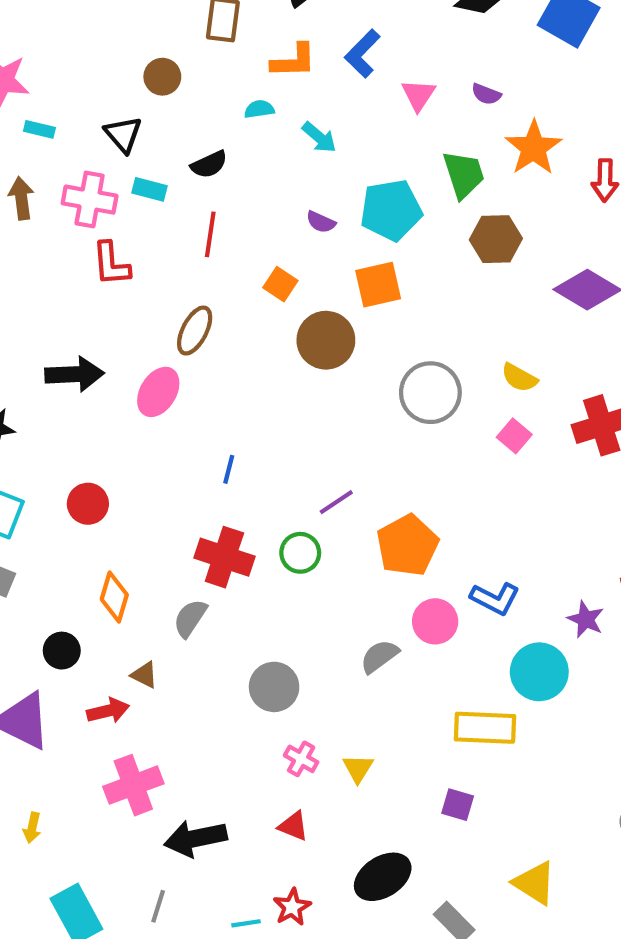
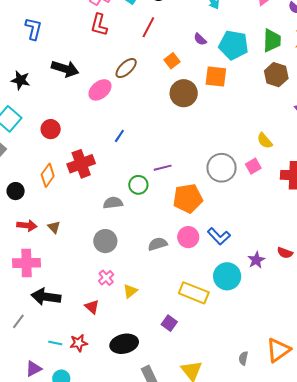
gray circle: (430, 393) -> (222, 168), moved
red cross: (224, 557) -> (81, 164), moved, turned 32
gray semicircle: (190, 618) -> (113, 203), moved, turned 30
brown triangle: (144, 675) -> (54, 227), moved

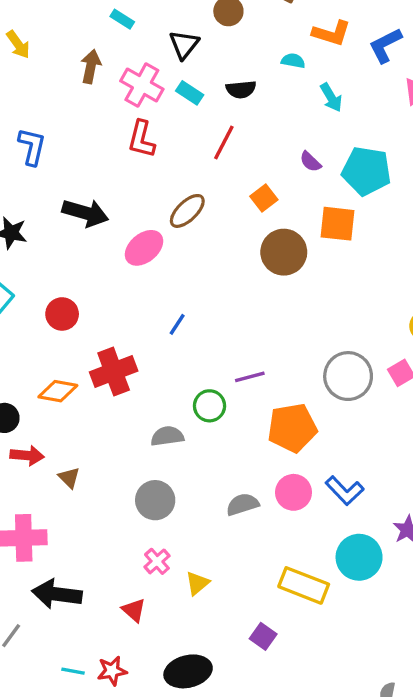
orange diamond: (48, 175) -> (58, 391), turned 65
red arrow: (27, 225) -> (27, 455), moved

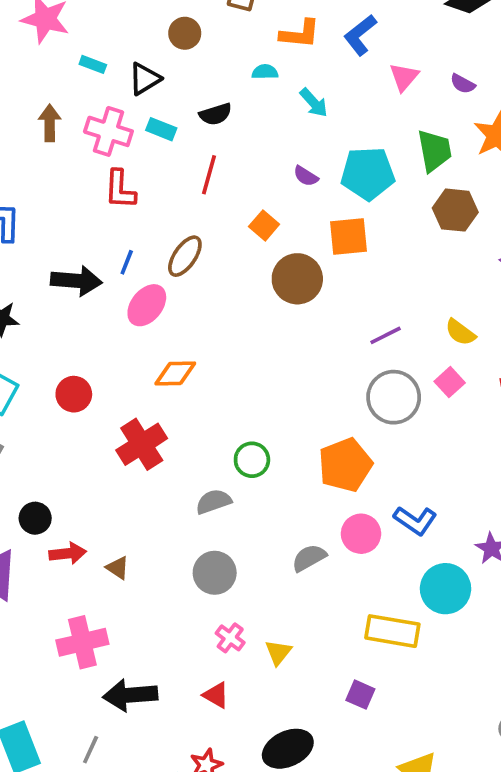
cyan rectangle: (122, 19) -> (93, 64), moved
black triangle: (184, 45) -> (145, 79), turned 32
blue line: (177, 324) -> (127, 262), moved
purple line: (250, 377) -> (386, 335), moved
orange diamond: (58, 391) -> (175, 373), moved

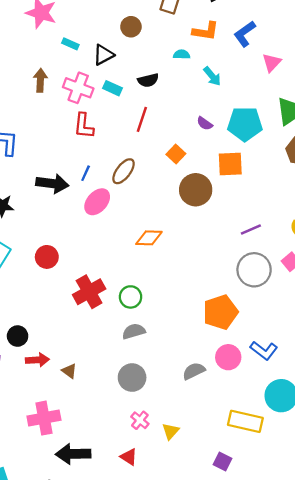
orange diamond: (175, 373) -> (149, 238), moved
green circle: (252, 460) -> (131, 297), moved

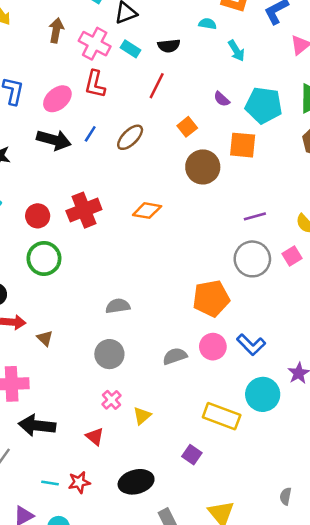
pink ellipse: (97, 202) -> (57, 99), moved
red cross: (89, 292) -> (84, 210), moved
green circle: (131, 297) -> (44, 258), moved, size x1.4

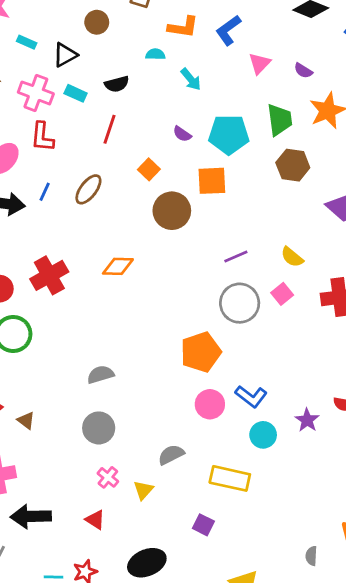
gray semicircle: (175, 356) -> (171, 455), moved
cyan circle: (263, 394) -> (263, 435), moved, size x0.7

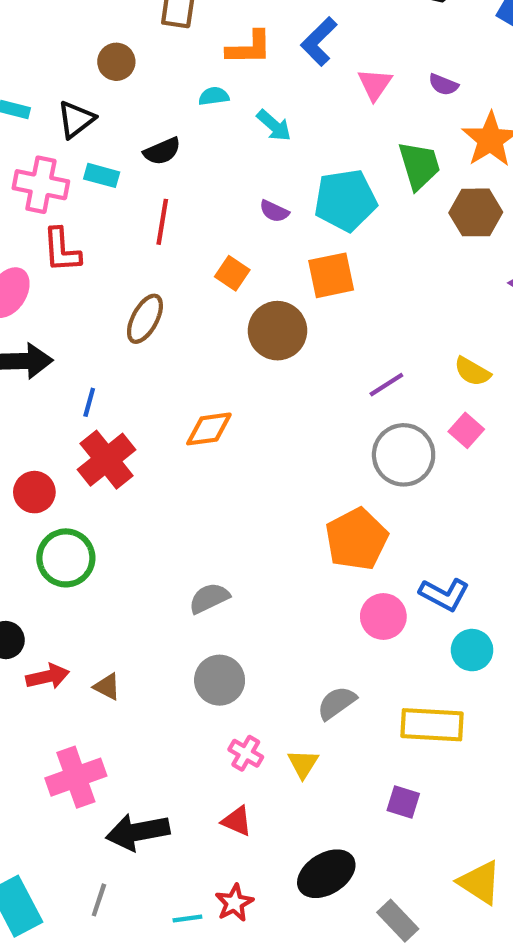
brown hexagon: (293, 165) -> (476, 212), moved
blue line: (45, 192) -> (89, 402), moved

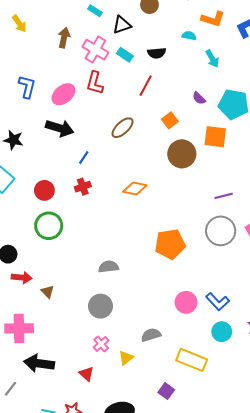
red cross: (107, 460) -> (83, 187), size x0.6
orange pentagon: (357, 539) -> (170, 244), moved

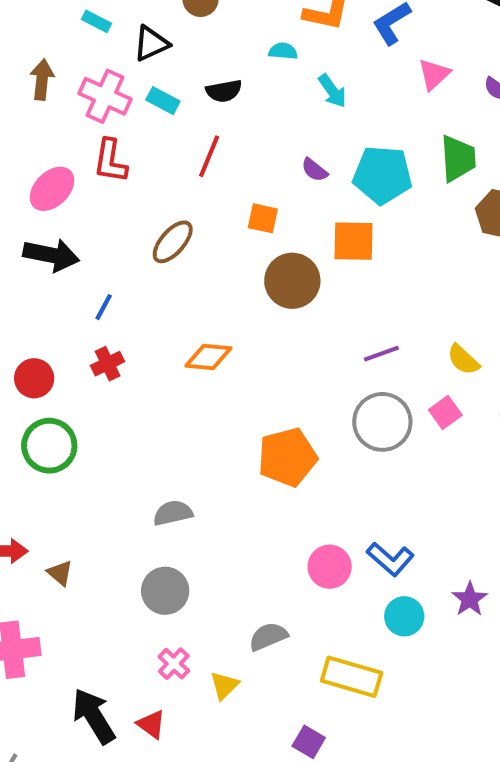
orange square: (170, 120) -> (263, 218), turned -35
black arrow: (39, 363) -> (94, 716), moved, turned 56

